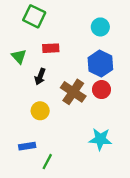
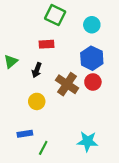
green square: (34, 16) -> (55, 15), moved
green triangle: (19, 56) -> (11, 61), moved, turned 32
cyan star: (100, 139) -> (87, 141), moved

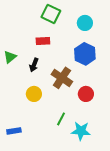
red circle: (93, 82) -> (86, 94), moved
blue rectangle: (25, 134) -> (14, 131), moved
green line: (43, 148) -> (61, 119), moved

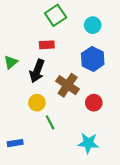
green square: (51, 14) -> (56, 15), turned 30
black arrow: (34, 65) -> (37, 71), size x1.5
green line: (61, 119) -> (50, 122), moved, turned -56

